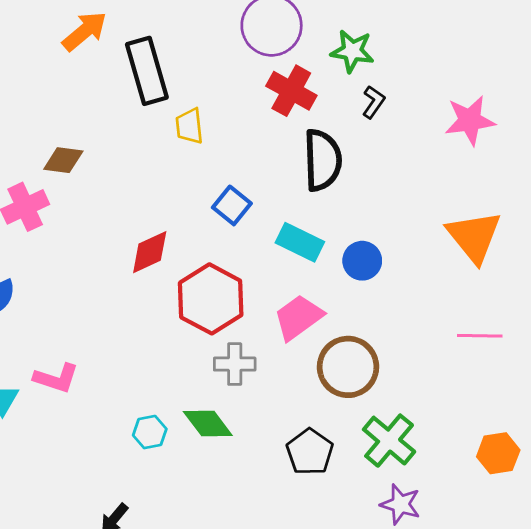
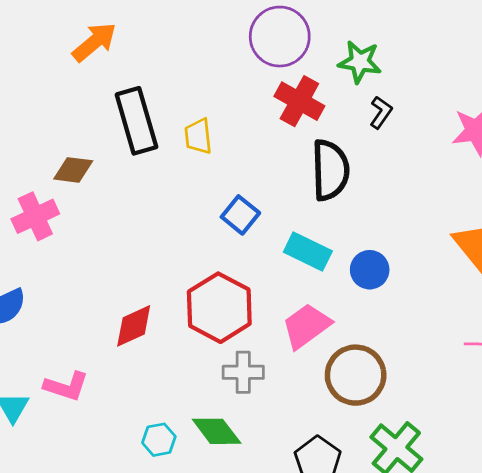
black rectangle: (147, 71) -> (136, 121), moved
red diamond: (150, 252) -> (134, 326), moved

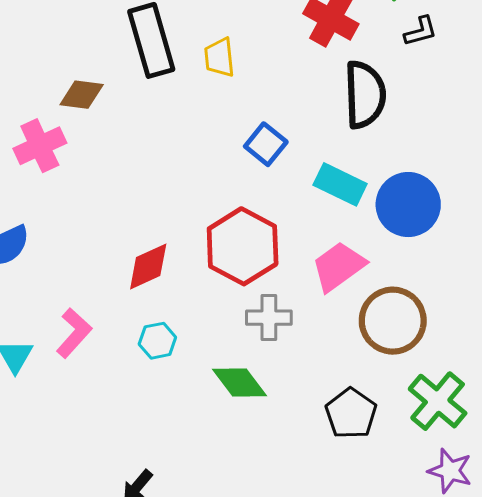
black L-shape: (381, 112) -> (421, 31), turned 40
blue circle: (370, 270) -> (408, 205), size x1.5
pink L-shape: (66, 386) -> (74, 333), turned -66
cyan hexagon: (159, 440) -> (157, 341), moved

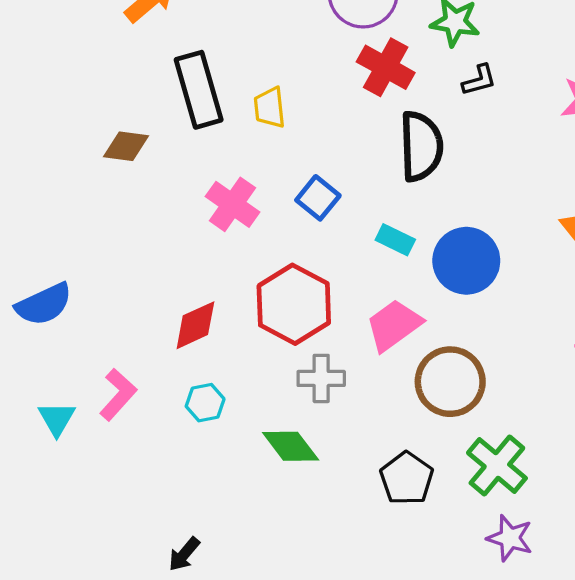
pink cross: (40, 146) -> (233, 204), moved, turned -30
cyan rectangle: (340, 184) -> (395, 240), size x0.7

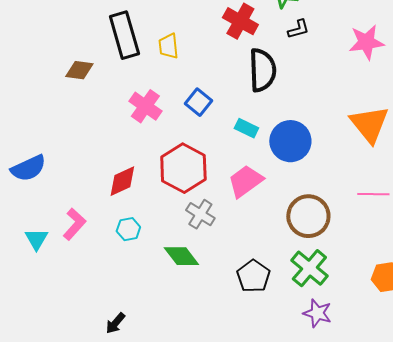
gray cross: (321, 378) -> (200, 214), turned 32
brown circle: (450, 382) -> (308, 216), moved

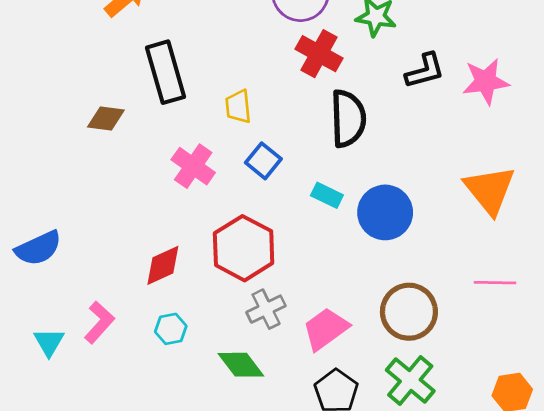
black L-shape: (298, 29) -> (425, 71), moved, size x1.4
yellow trapezoid: (168, 46) -> (238, 107), moved
pink trapezoid: (245, 181) -> (326, 329), moved
gray cross: (200, 214) -> (266, 309), turned 32

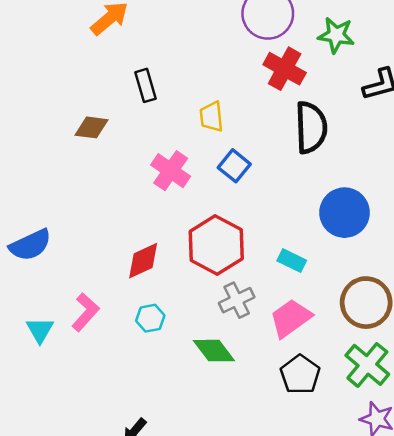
black rectangle: (165, 72) -> (145, 85), size x0.6
cyan rectangle: (327, 195) -> (292, 261), moved

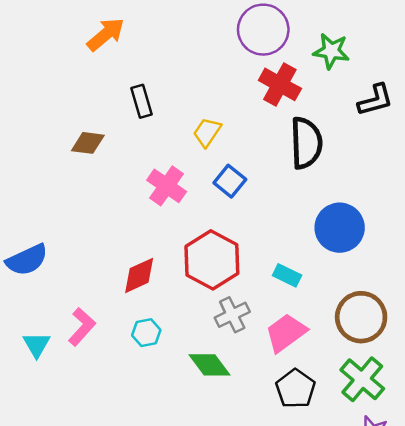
yellow trapezoid: (211, 117) -> (207, 132), turned 40

